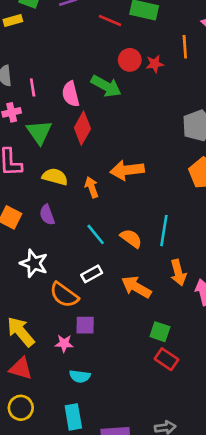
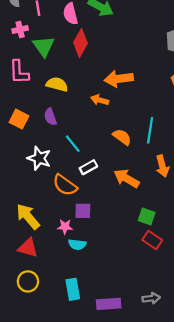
orange arrow: (92, 187) -> (100, 100), moved, turned -54
cyan line: (96, 234) -> (73, 144), moved
cyan semicircle: (80, 376) -> (77, 244), moved

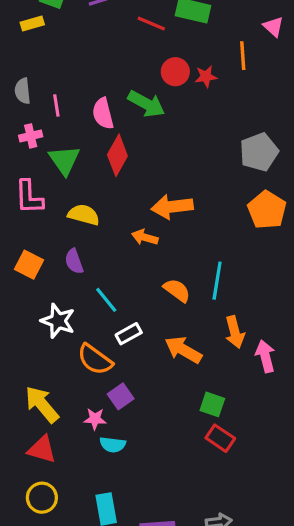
purple square: (83, 211) -> (121, 396), turned -36

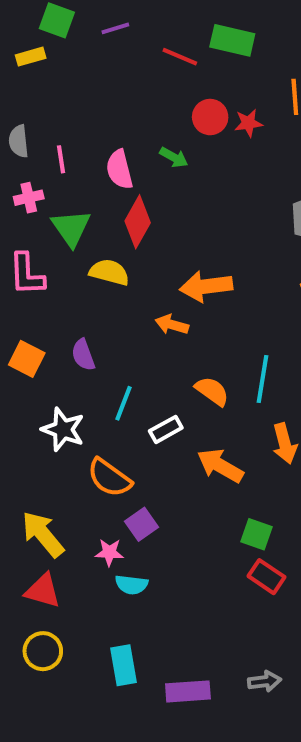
green arrow: (146, 104) -> (174, 157), size x0.6
yellow semicircle: (84, 215) -> (109, 272), moved
cyan line: (106, 300) -> (123, 403), turned 60
white rectangle: (129, 334) -> (166, 429), moved

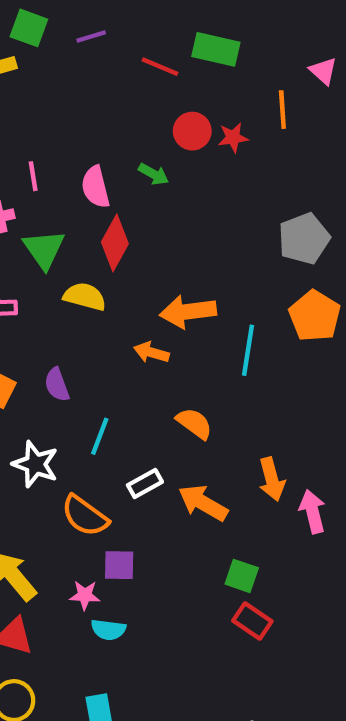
cyan line: (263, 379) -> (248, 350), moved
white rectangle: (166, 429) -> (145, 484), moved
purple square: (142, 524) -> (119, 565), turned 36

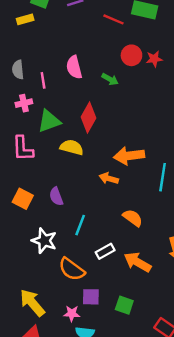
pink semicircle: (96, 187) -> (74, 67), moved
green triangle: (44, 249) -> (49, 121), turned 45
green square: (242, 576) -> (124, 305), moved

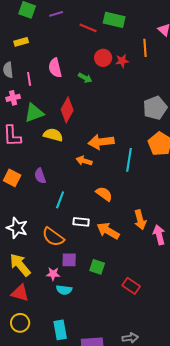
yellow rectangle: (25, 19) -> (21, 42), moved
white star: (44, 241) -> (17, 228), moved
white rectangle: (105, 251) -> (81, 222), turned 35

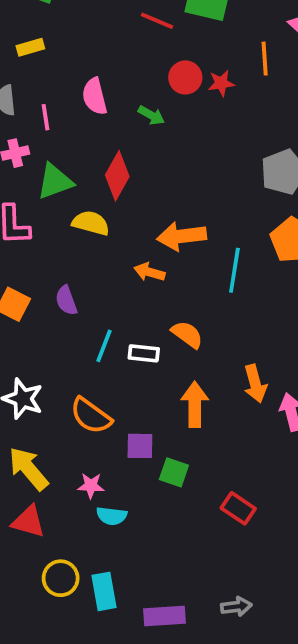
white rectangle: (81, 222) -> (144, 353), moved
orange arrow: (108, 231) -> (195, 404), turned 60
purple square: (69, 260) -> (140, 446), moved
yellow circle: (20, 323) -> (61, 578), moved

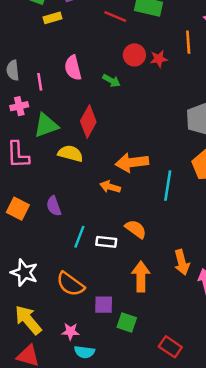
yellow rectangle: (30, 47) -> (52, 18), moved

